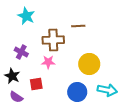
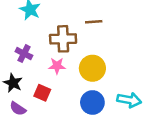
yellow circle: (89, 64) -> (92, 68), moved
red square: (36, 84) -> (42, 93), turned 32

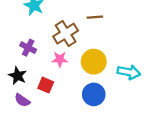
brown cross: (63, 39) -> (66, 34), turned -30
cyan arrow: (129, 100) -> (129, 72), moved

